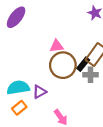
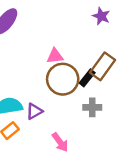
gray cross: (91, 75) -> (92, 107), moved

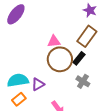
brown rectangle: (103, 66) -> (87, 36), moved
gray cross: (92, 107) -> (83, 81), turned 32

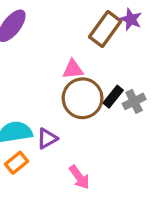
brown rectangle: (87, 36) -> (105, 29), moved
gray cross: (83, 81) -> (134, 101), moved, turned 32

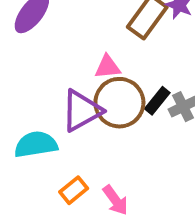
purple triangle: (47, 139) -> (82, 111), moved, size x1.6
orange rectangle: (16, 163) -> (74, 190), moved

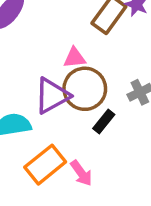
black rectangle: (157, 101) -> (104, 121), moved
orange rectangle: (74, 190) -> (45, 165), size x1.6

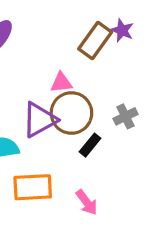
orange rectangle: (45, 165) -> (33, 187), turned 36
pink arrow: (81, 173) -> (87, 202), moved

